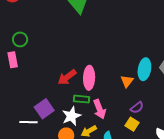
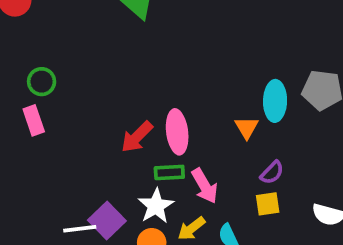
purple square: (44, 109) -> (107, 220), moved
yellow square: (132, 124) -> (268, 204), turned -32

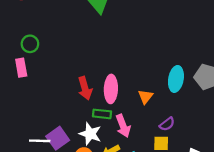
orange triangle: (247, 128) -> (145, 97), moved
red arrow: (137, 137) -> (85, 88), turned -70
white star: (156, 206) -> (90, 134), turned -30

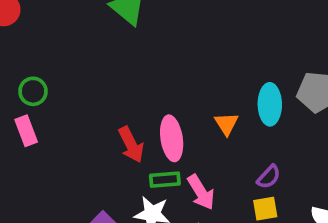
orange triangle: (145, 97) -> (226, 124), moved

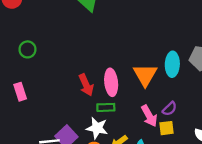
orange triangle: (226, 124) -> (145, 75), size x1.6
pink rectangle: (26, 131) -> (20, 92), moved
pink arrow: (201, 192) -> (149, 116), moved

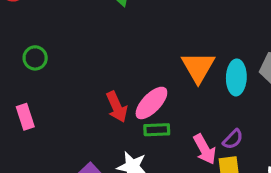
orange triangle: (145, 75) -> (198, 67), moved
pink ellipse: (111, 82) -> (151, 103), turned 50
green rectangle: (106, 107) -> (157, 130), moved

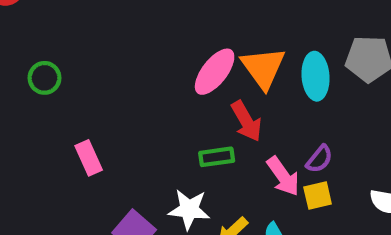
pink ellipse: (151, 103) -> (215, 72), moved
red arrow: (117, 107) -> (246, 121), moved
pink rectangle: (25, 117) -> (89, 158), moved

